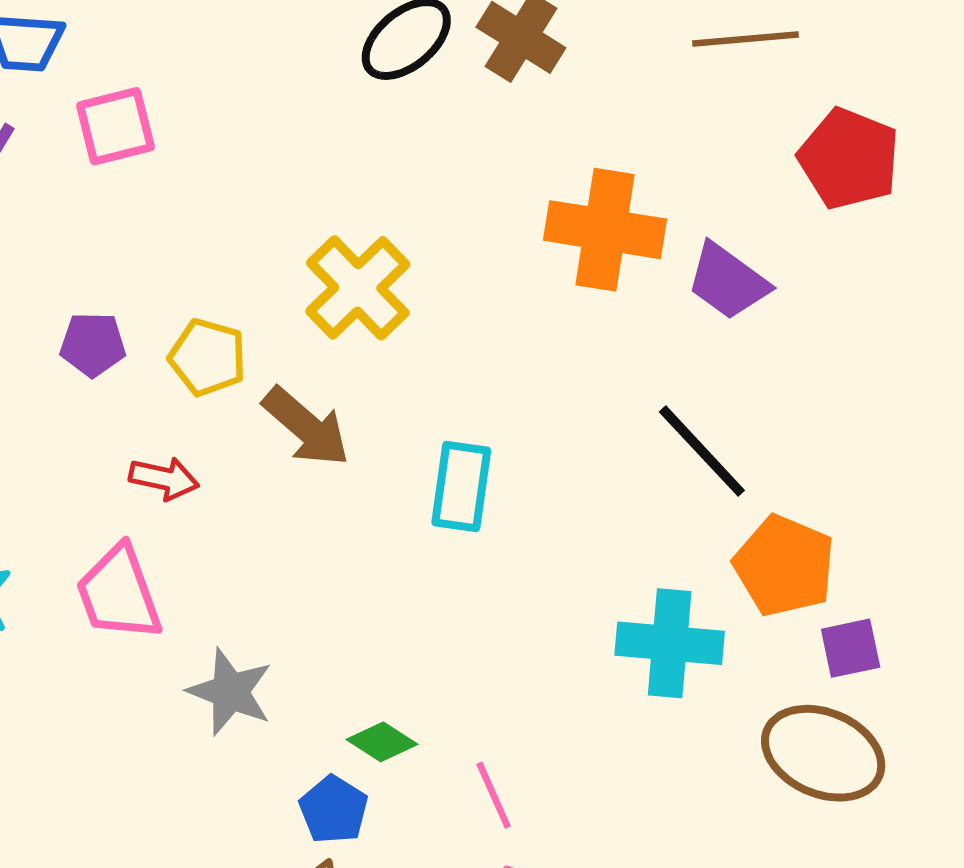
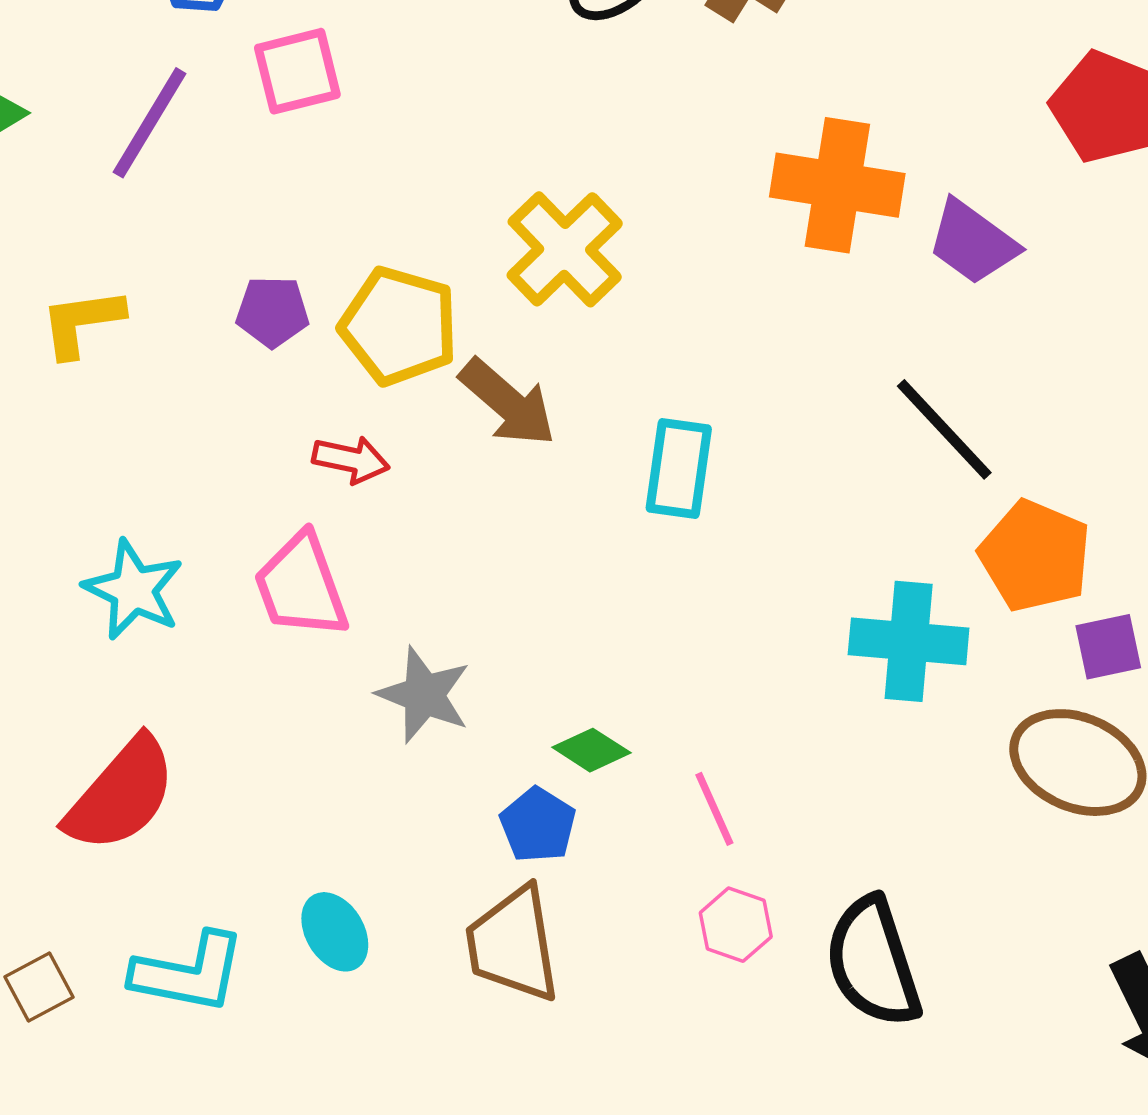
yellow pentagon: (208, 357) -> (399, 326), size x1.4

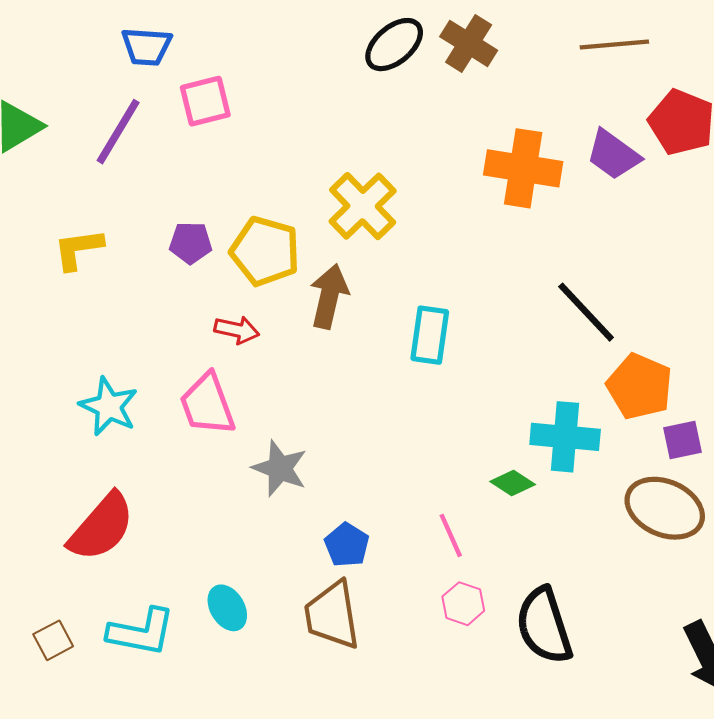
purple trapezoid: (973, 242) -> (613, 155), moved
brown arrow: (508, 403) -> (329, 296), turned -118
green diamond: (591, 750) -> (513, 483), moved

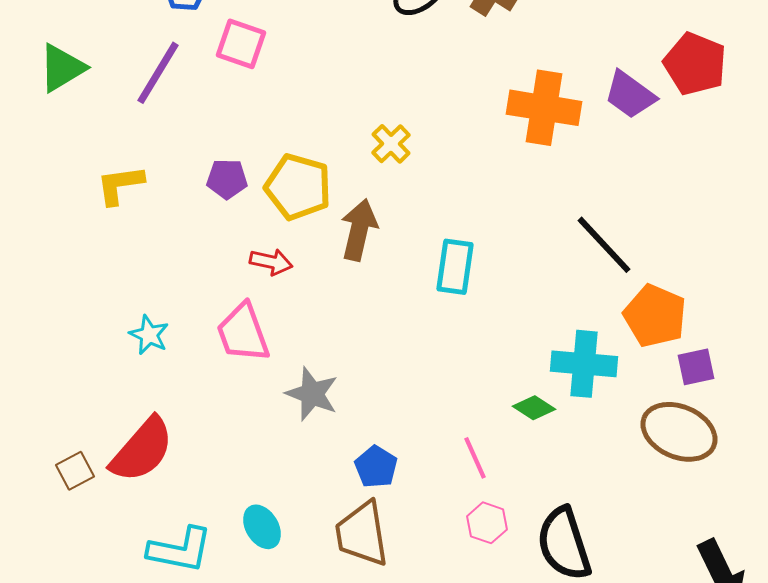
pink square: (205, 101) -> (241, 44), turned 33
yellow cross: (363, 206) -> (391, 144), size x0.6
cyan star: (109, 406) -> (149, 335), size x0.7
brown square: (53, 640) -> (75, 471), moved

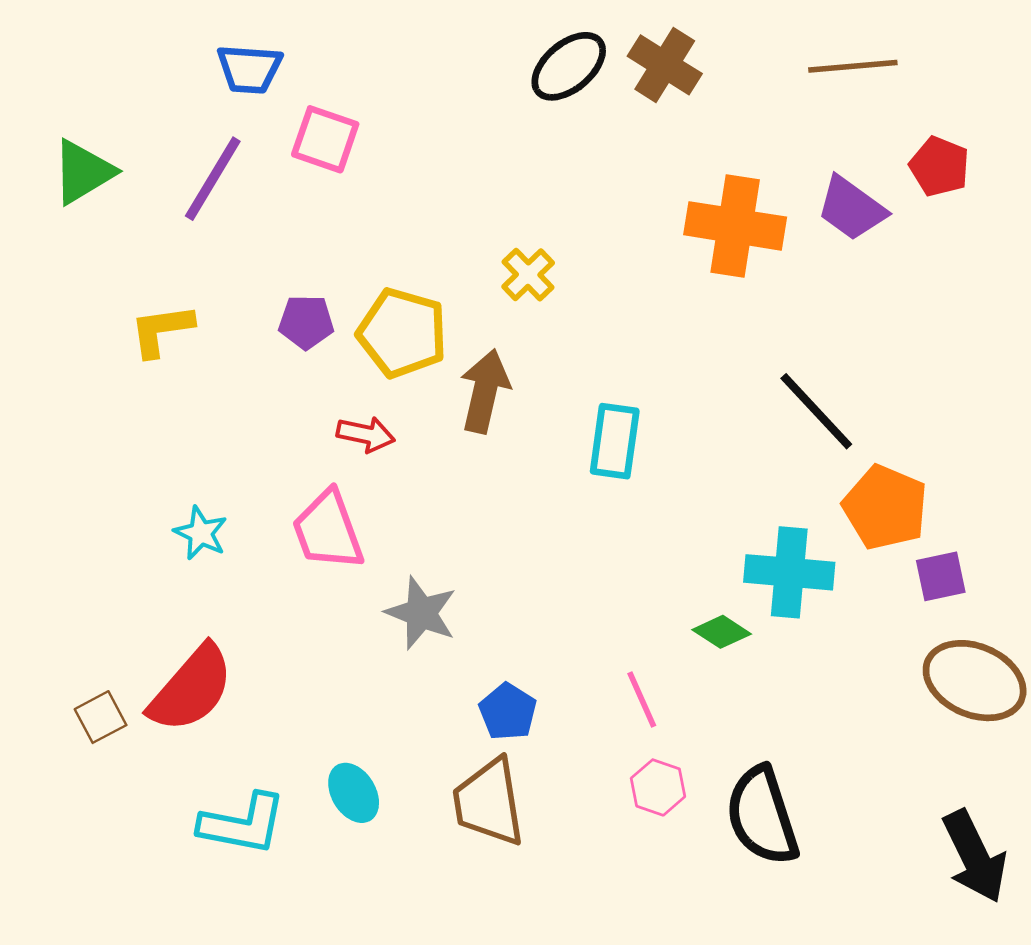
red pentagon: (695, 64) -> (939, 166), size x0.7
brown ellipse: (679, 432) -> (975, 681), moved

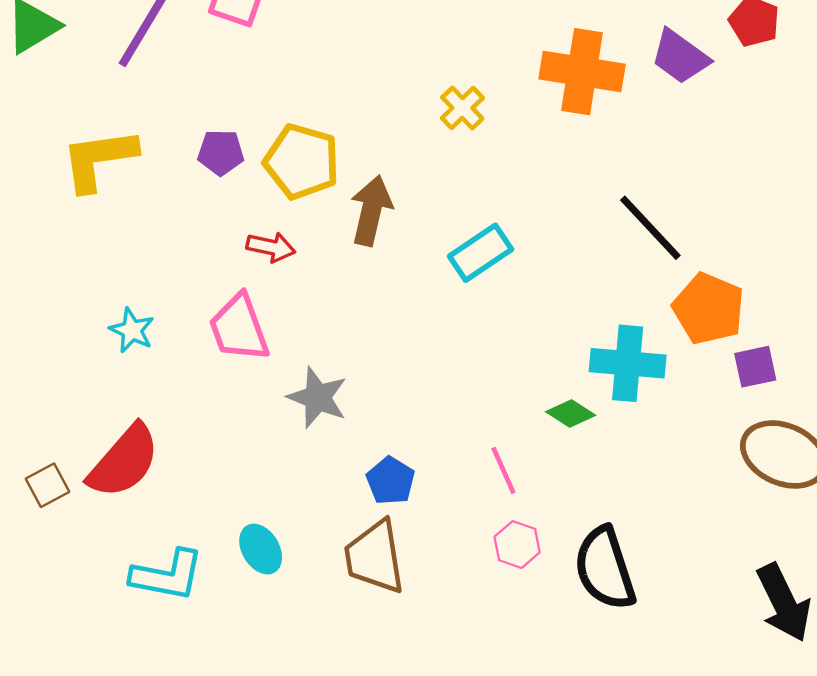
yellow cross: (528, 275) -> (462, 108), moved
yellow L-shape: (161, 330) -> (99, 159), size x1.4
cyan rectangle: (615, 441) -> (481, 253), turned 48

